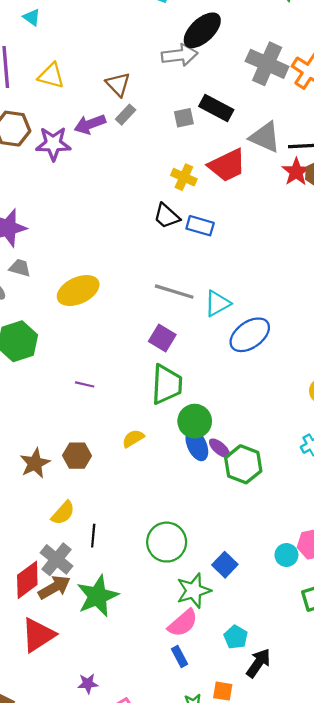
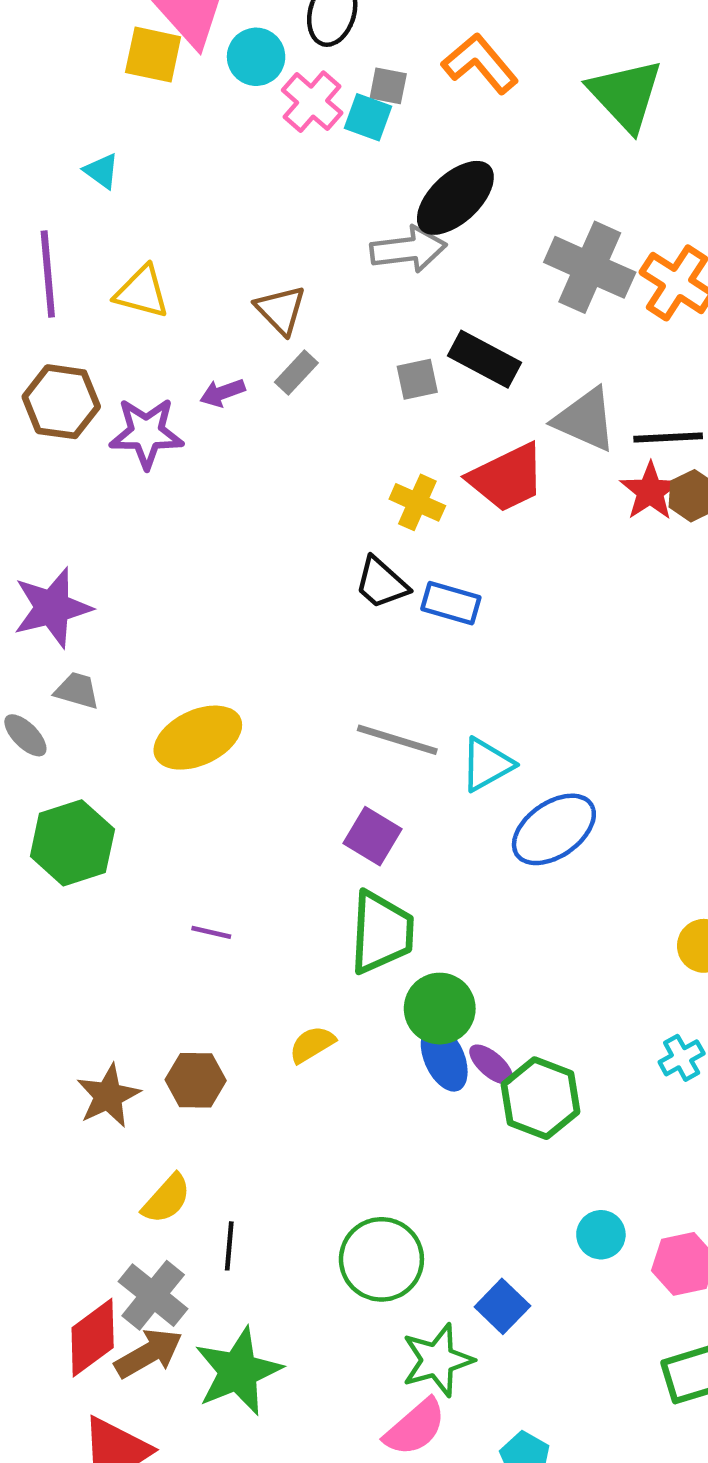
purple arrow: (90, 124) -> (222, 393), size x0.7
cyan circle: (286, 555) -> (601, 1235), moved

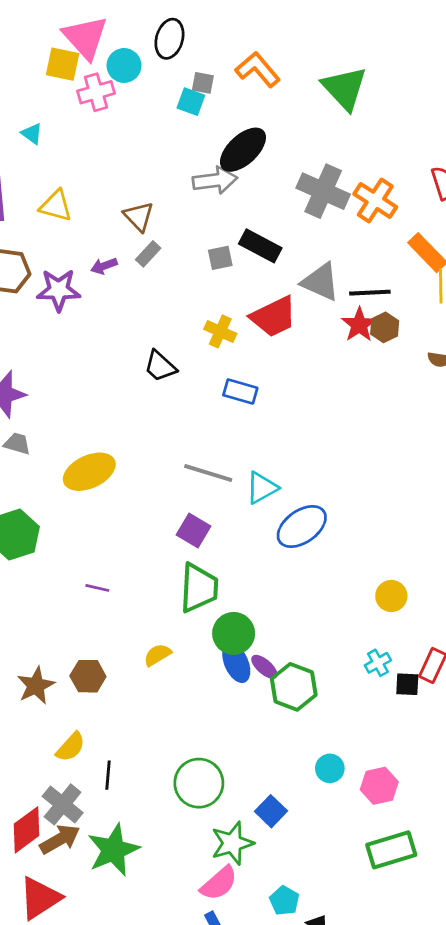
pink cross: (312, 102) -> (96, 92), moved, turned 33
black trapezoid: (381, 583) -> (160, 366), moved

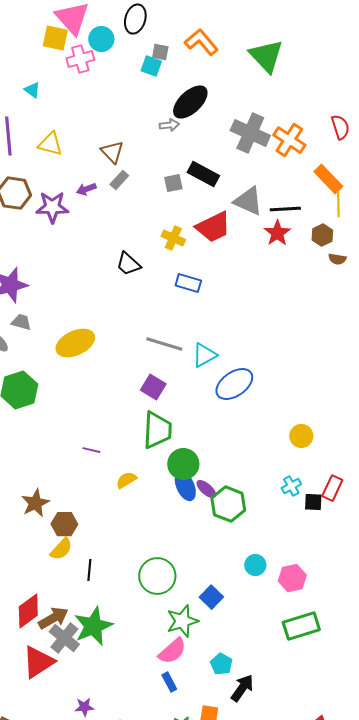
gray arrow: (215, 180) -> (169, 125), size x0.6
brown hexagon: (385, 327) -> (322, 235), moved
purple line: (97, 588) -> (91, 450), moved
brown hexagon: (88, 676) -> (64, 524), moved
gray cross: (63, 804) -> (64, 638), moved

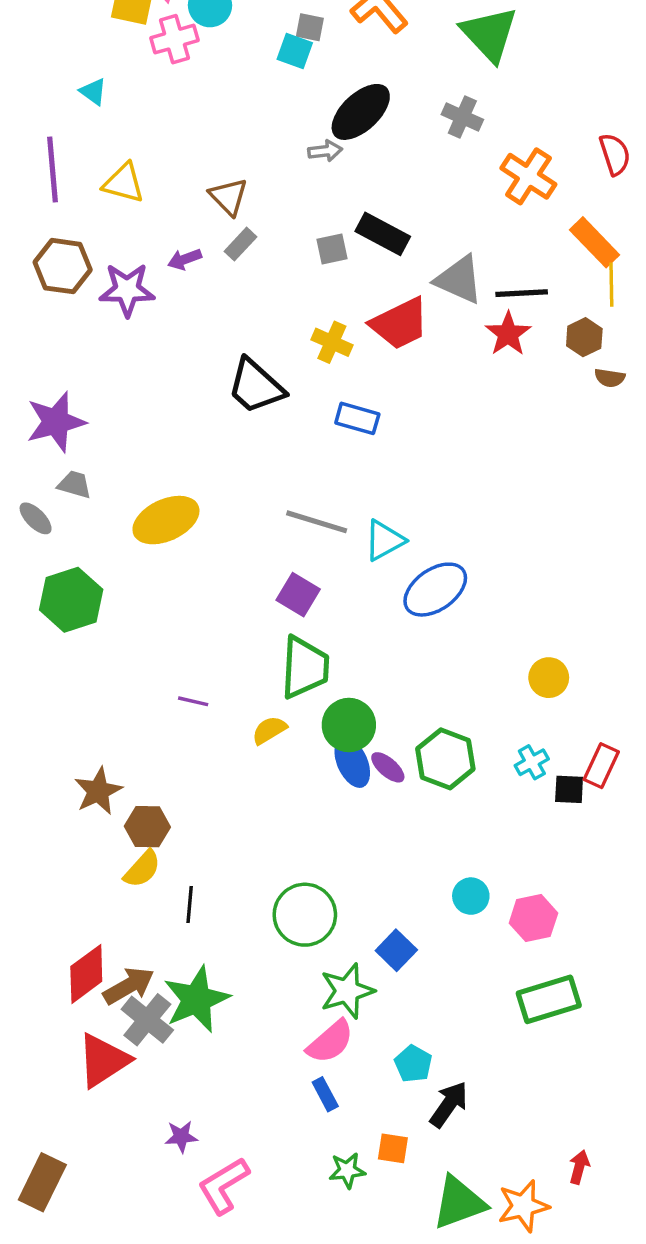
gray cross: (250, 133) -> (462, 117), moved, size x0.6
black trapezoid: (128, 264) -> (256, 386), size x1.4
yellow semicircle: (126, 480) -> (269, 730), moved
green hexagon: (228, 504) -> (445, 759), moved

